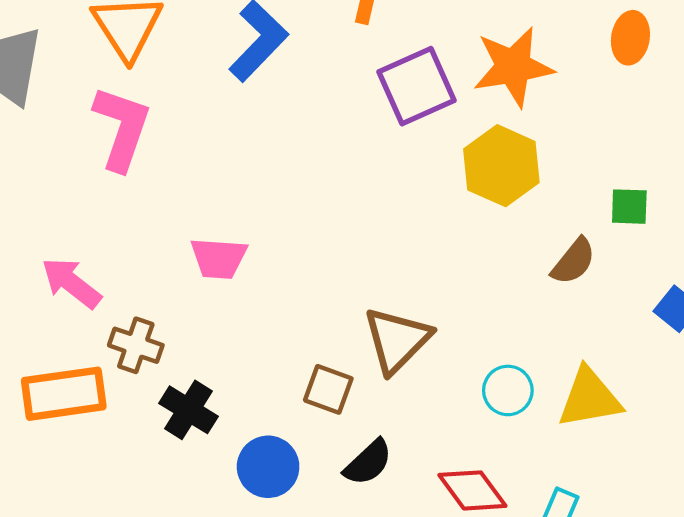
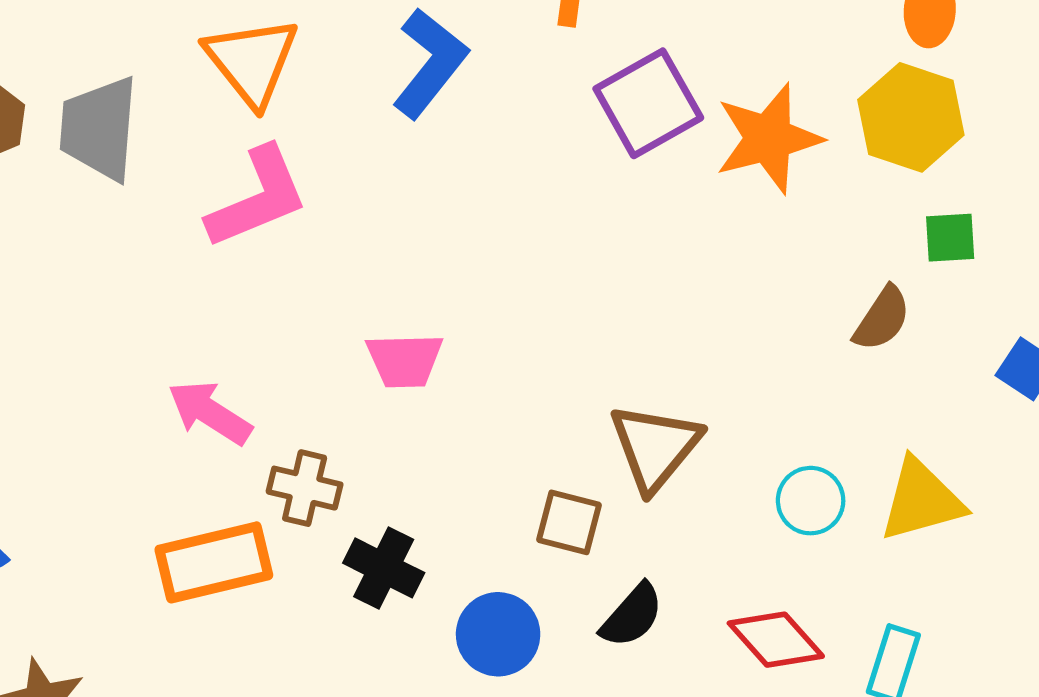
orange star: (513, 67) -> (768, 138), moved
pink L-shape: (122, 128) -> (258, 198), turned 54
yellow hexagon: (501, 166) -> (911, 117), moved

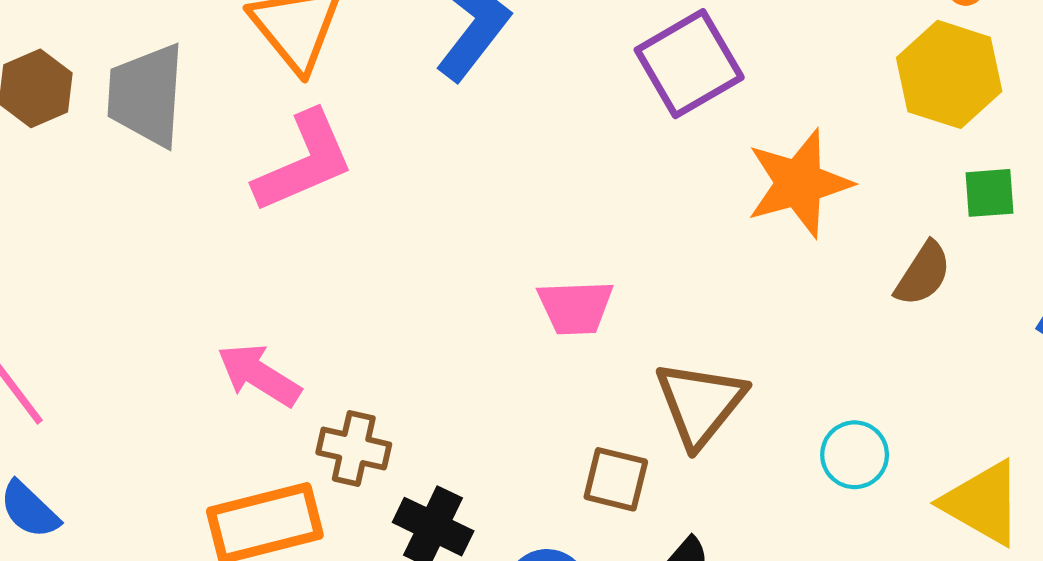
orange star: (768, 138) -> (799, 183), moved
pink trapezoid: (405, 360) -> (575, 307), moved
yellow triangle: (921, 500) -> (983, 503), moved, turned 46

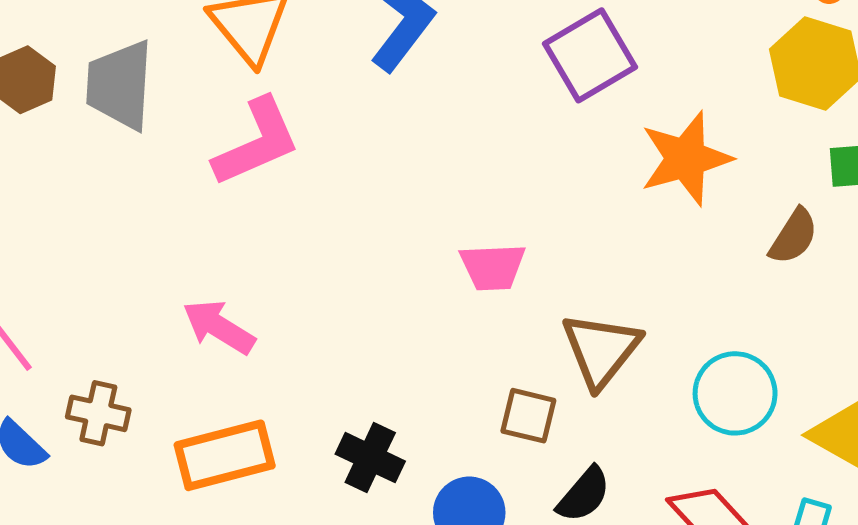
brown cross: (354, 448) -> (98, 413), moved
cyan circle: (855, 455) -> (735, 393), size x1.4

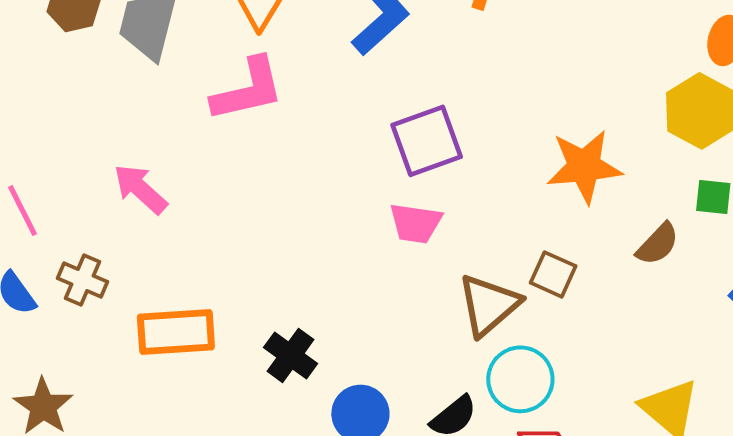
purple square: (590, 55) -> (427, 141), moved
pink arrow: (219, 327) -> (140, 189), moved
cyan circle: (735, 393) -> (520, 379), moved
brown square: (528, 416) -> (553, 274), moved

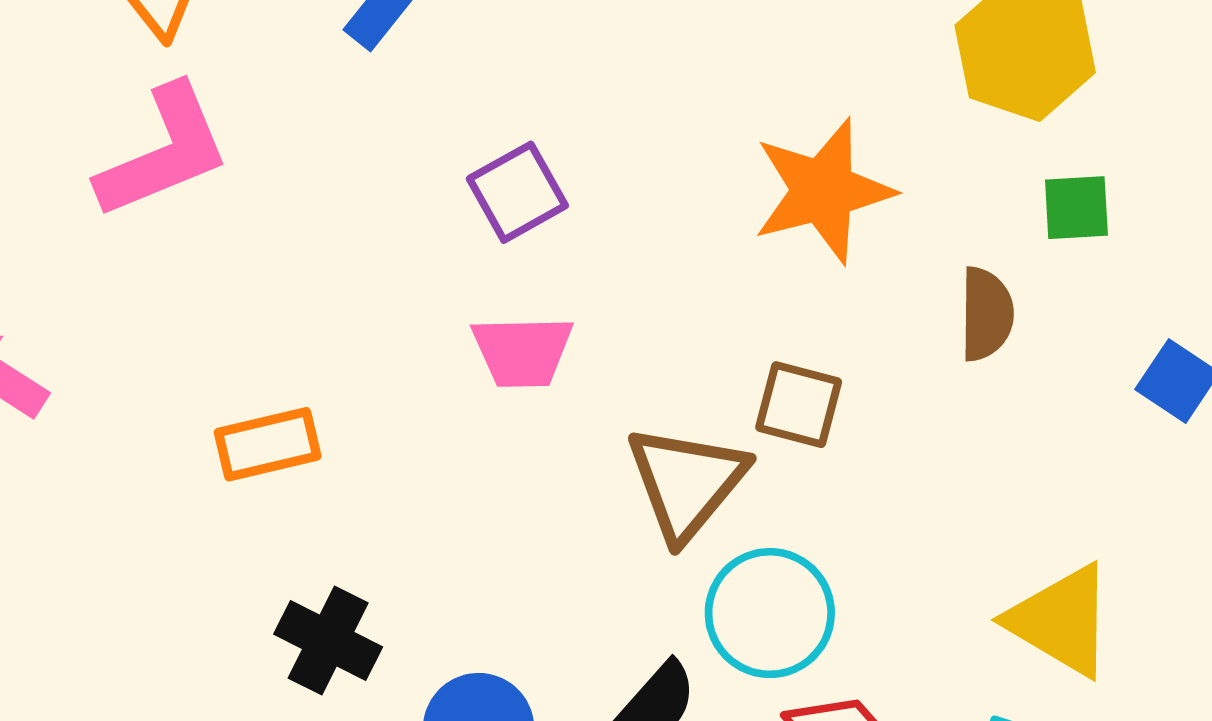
purple square: (427, 141) -> (517, 192), size x0.7
brown semicircle: (658, 244) -> (986, 314), turned -33
orange rectangle: (176, 332) -> (268, 444), moved, size x0.7

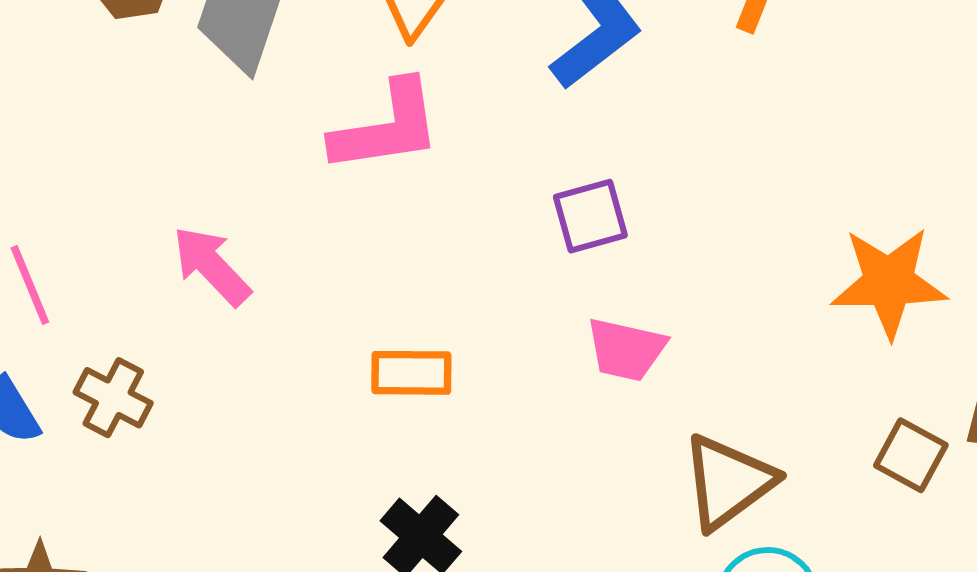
purple square: (517, 192) -> (590, 216), moved
brown square: (799, 405) -> (911, 455), moved

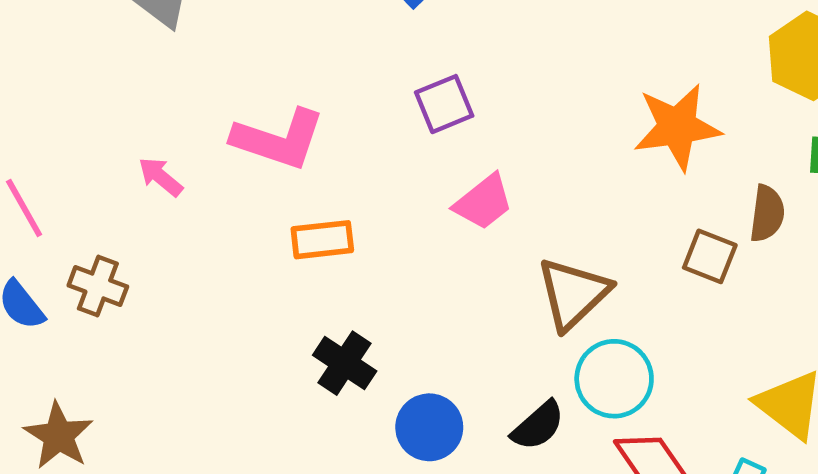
pink L-shape: (386, 127) -> (278, 139), moved, turned 34
pink arrow: (212, 266) -> (160, 177), size x0.7
pink trapezoid: (626, 349) -> (483, 202), turned -44

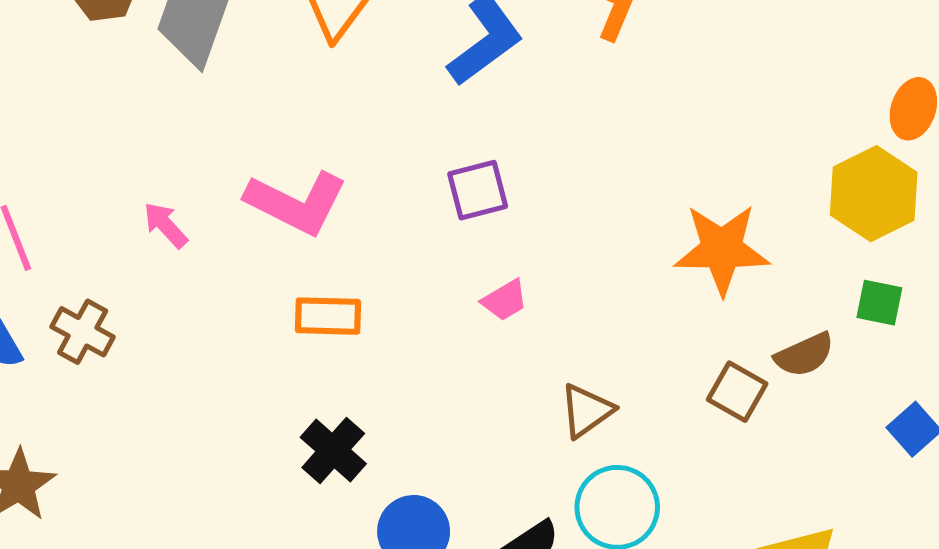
pink trapezoid: (483, 202) -> (505, 300), size x0.7
brown semicircle: (767, 214) -> (804, 355), turned 50
brown triangle: (573, 293) -> (587, 411), size x0.7

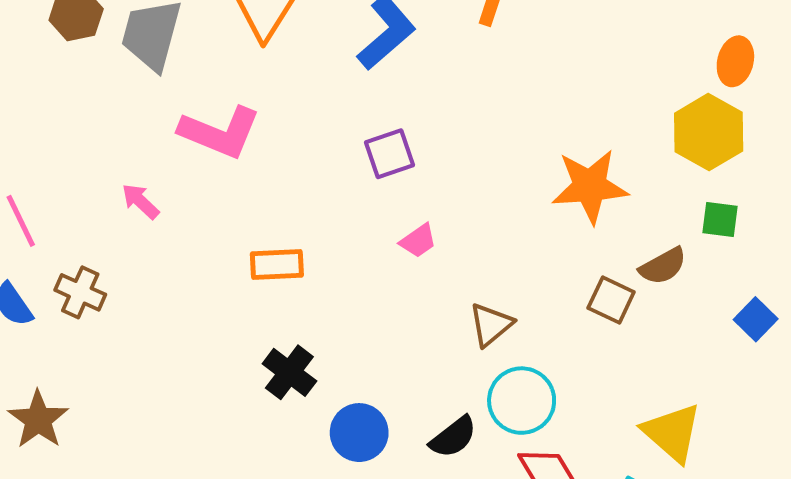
pink L-shape: (296, 203) -> (220, 132), moved

